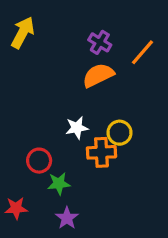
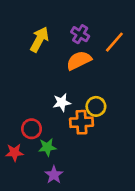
yellow arrow: (23, 33) -> (39, 39), moved
red star: (16, 208) -> (14, 152), moved

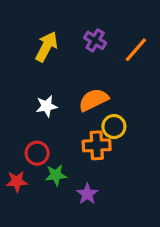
orange semicircle: (79, 60) -> (94, 100), moved
white star: (62, 102) -> (47, 106), moved
purple star: (54, 175) -> (87, 194), moved

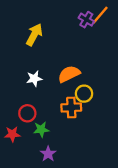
purple cross: (95, 40) -> (86, 20), moved
orange line: (136, 50) -> (100, 15), moved
purple star: (87, 194) -> (48, 154), moved

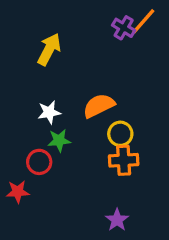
orange cross: (71, 108) -> (124, 160), moved
green star: (41, 129) -> (59, 140), moved
purple star: (48, 154) -> (117, 220), moved

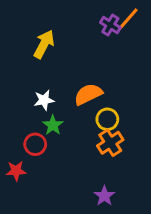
green star: (59, 140) -> (53, 125), turned -30
orange cross: (124, 160) -> (110, 143), turned -30

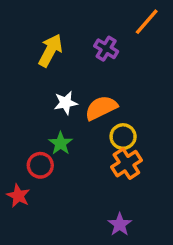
purple cross: (110, 25) -> (106, 49), moved
white star: (44, 100) -> (66, 103), moved
red star: (16, 171) -> (18, 196), turned 30

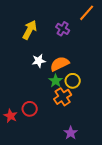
green star: (61, 143) -> (56, 81), moved
orange cross: (126, 164) -> (63, 97), moved
red circle: (40, 165) -> (30, 109), moved

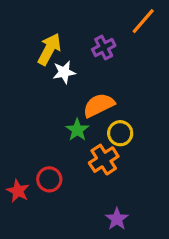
purple cross: (63, 29) -> (104, 47), turned 32
white star: (39, 61) -> (64, 72), moved
green star: (56, 81) -> (77, 130), moved

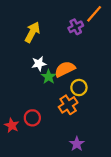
purple cross: (104, 47) -> (76, 27), moved
white star: (64, 72) -> (39, 64), moved
green star: (77, 130) -> (49, 77), moved

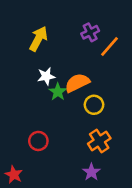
orange line: (94, 14) -> (110, 47), moved
orange cross: (68, 105) -> (99, 141), moved
red star: (12, 125) -> (14, 175), moved

